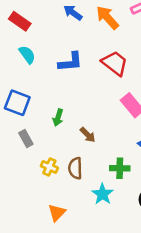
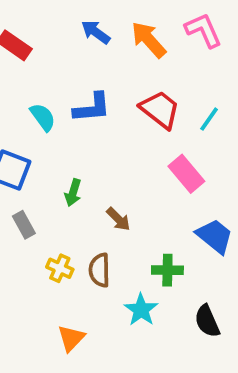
cyan semicircle: (27, 55) -> (43, 117), moved

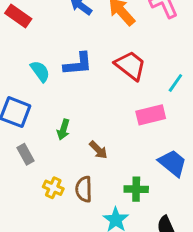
cyan line: (209, 119) -> (175, 83), moved
pink rectangle: (186, 174) -> (151, 115), turned -64

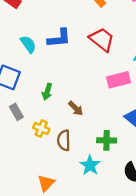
yellow cross: (53, 188) -> (41, 128), moved

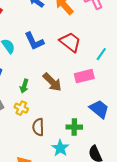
blue L-shape: (59, 38) -> (34, 41), turned 70
brown arrow: (76, 108) -> (52, 82), moved, size x1.5
yellow cross: (41, 128) -> (21, 108), moved

